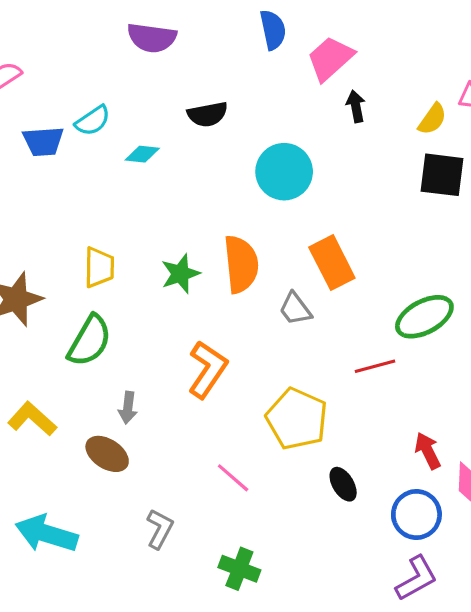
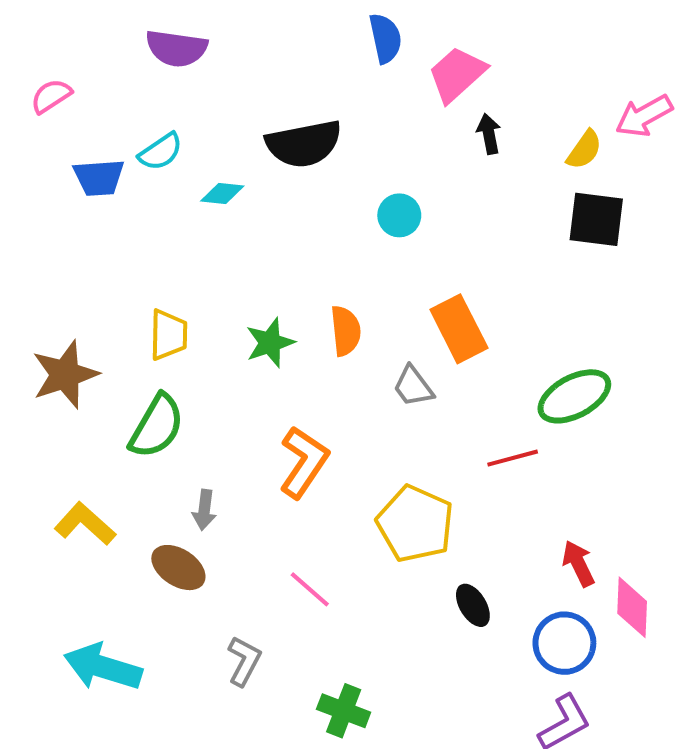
purple semicircle: (152, 38) -> (176, 48), moved
black semicircle: (208, 114) -> (304, 144), size x1.5
cyan circle: (284, 172) -> (399, 215), size x0.6
orange semicircle: (241, 264) -> (346, 331), size x0.7
pink line: (233, 478) -> (310, 589), moved

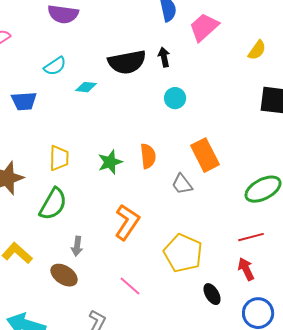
black arrow: (489, 134) -> (164, 57), moved
yellow semicircle: (584, 150) -> (257, 50), moved
blue trapezoid: (99, 178) -> (24, 101), moved
red line: (513, 458) -> (251, 237), moved
red arrow: (578, 564) -> (246, 269), moved

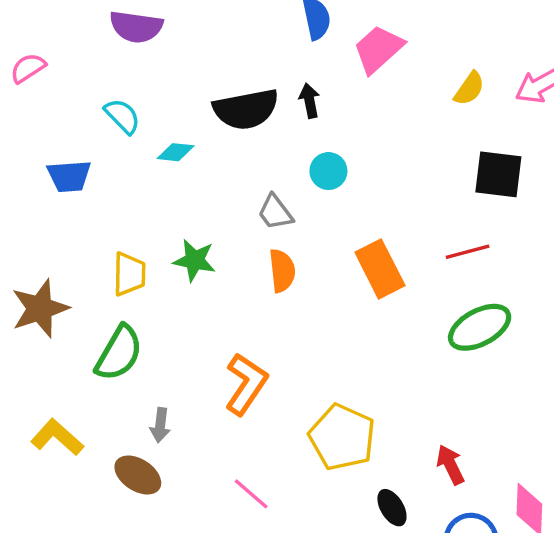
cyan semicircle: (55, 66) -> (122, 116), turned -100
green star: (110, 162) -> (195, 260), moved, turned 30
gray trapezoid: (182, 184) -> (275, 212), moved
red line: (251, 237) -> (468, 252), moved

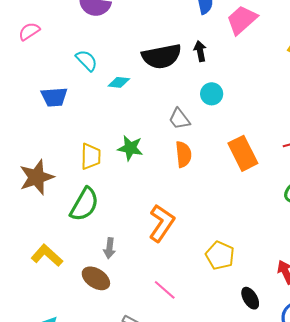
yellow pentagon: (342, 437) -> (220, 255), size x0.7

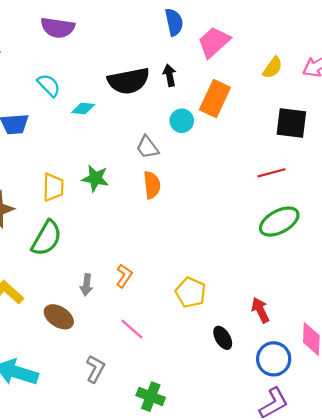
orange rectangle: (243, 153) -> (215, 99), moved, turned 52
orange L-shape: (162, 223) -> (124, 276), moved, size x0.6
gray arrow: (109, 248) -> (86, 285), moved

